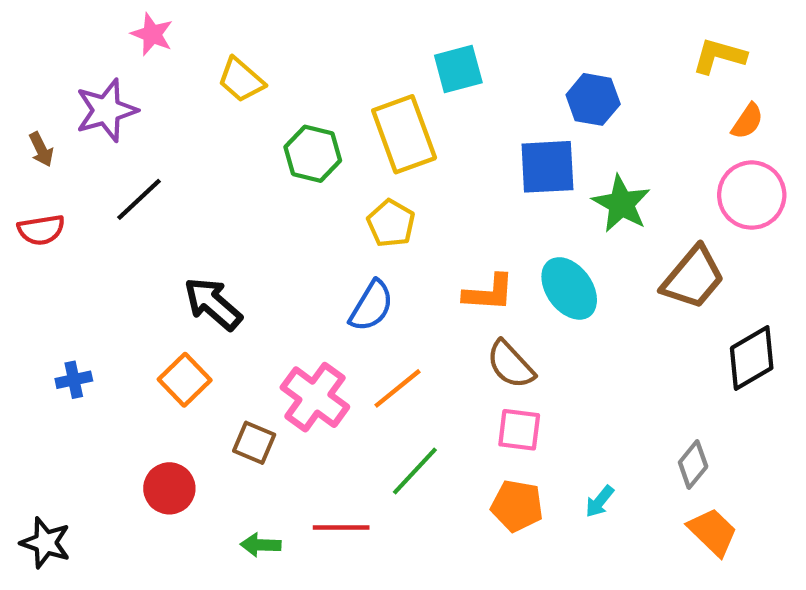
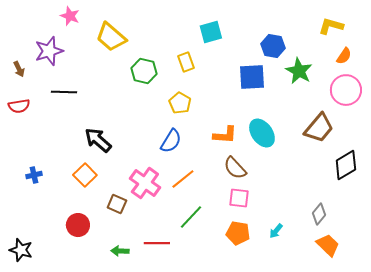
yellow trapezoid: (241, 80) -> (111, 37), size x1.4
yellow rectangle: (404, 134) -> (186, 62), size x0.6
black line: (139, 199) -> (64, 92), turned 45
green star: (621, 204) -> (299, 71), moved

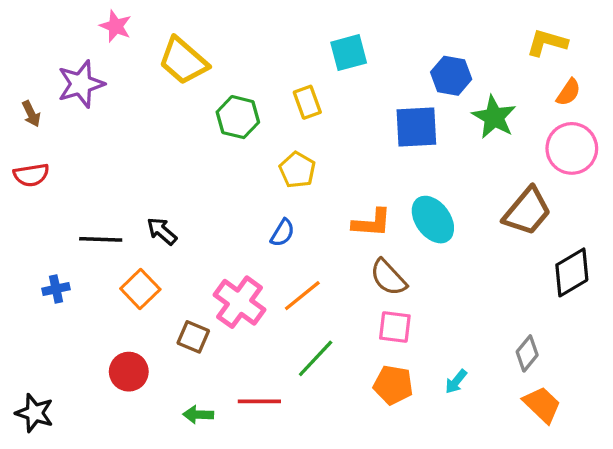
black line: (64, 92) -> (101, 239), moved
black arrow: (98, 140) -> (162, 231), size x0.7
blue semicircle: (171, 141) -> (282, 233), size x0.7

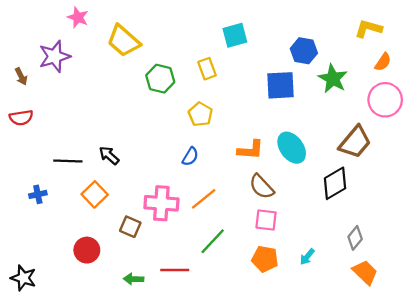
black diamond: (572, 272) -> (335, 183), moved
pink cross: (240, 302) -> (161, 203), turned -32

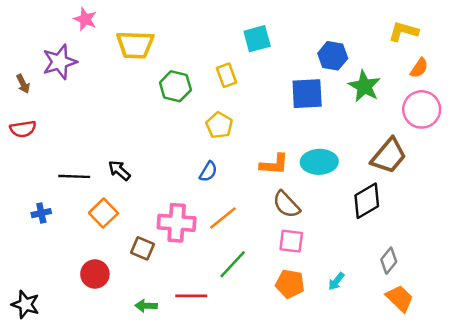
yellow trapezoid: (124, 41) -> (135, 45), turned -39
cyan ellipse: (292, 148) -> (319, 162), turned -56

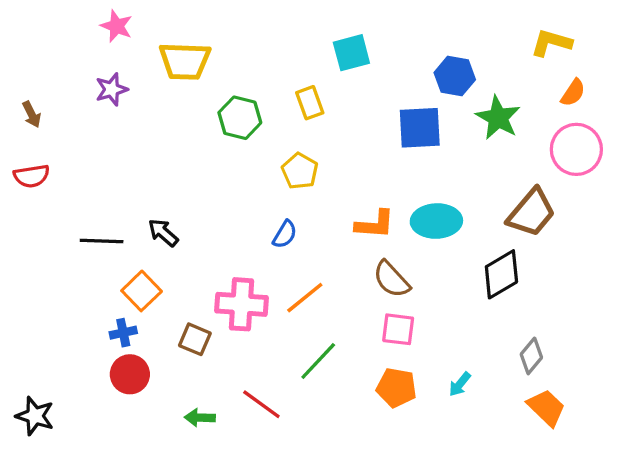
purple star: (60, 62) -> (112, 89), moved, size x0.7
blue cross: (41, 213) -> (123, 333), moved
red line: (191, 296) -> (261, 404), turned 36

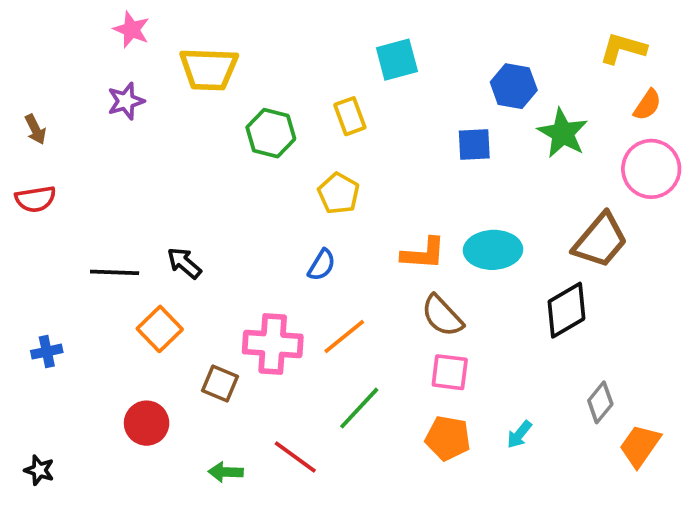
blue square: (420, 128) -> (474, 144), size x0.7
blue cross: (123, 333) -> (47, 352), moved
orange trapezoid: (546, 408) -> (640, 446), moved, turned -99
black star: (35, 416) -> (39, 470), size x0.7

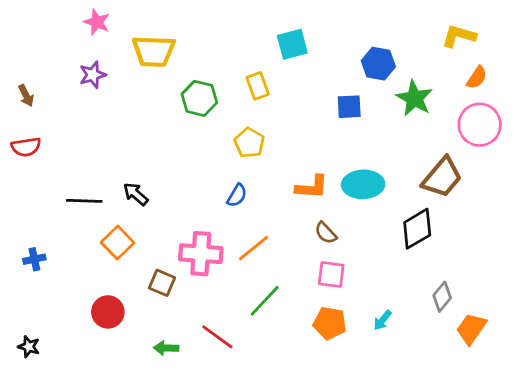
brown semicircle: (442, 316) -> (326, 233), size x0.7

